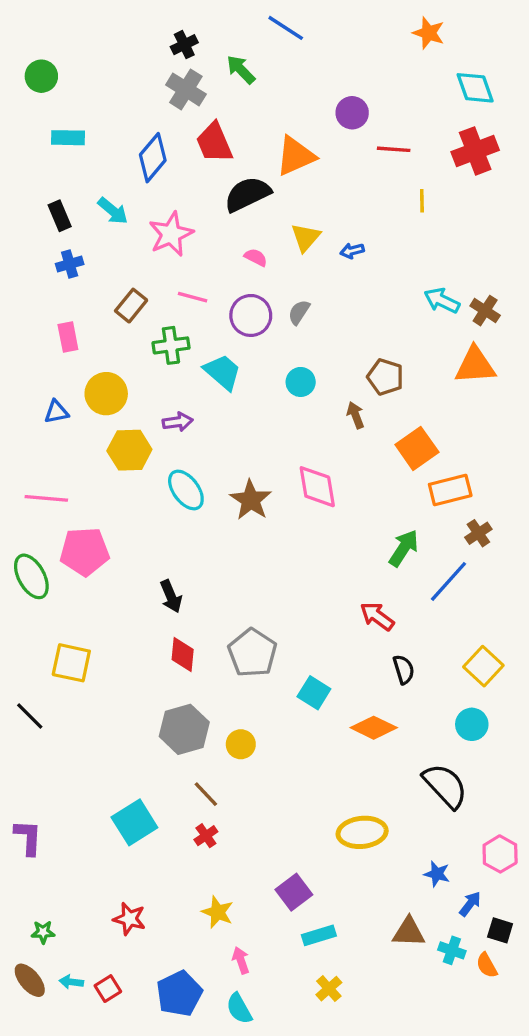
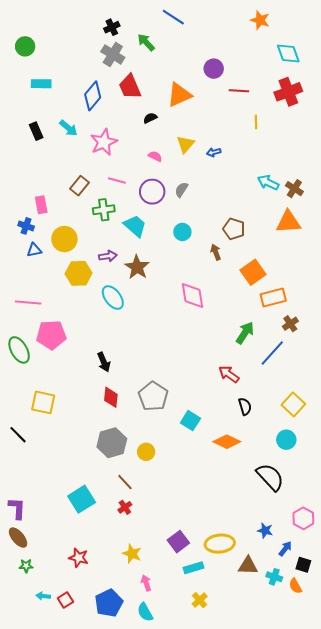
black semicircle: (247, 194) -> (150, 118), size x0.5
blue cross: (70, 264) -> (26, 226), moved, turned 35
brown star: (251, 500) -> (137, 267), moved
yellow ellipse: (362, 832) -> (220, 544), moved
brown ellipse: (30, 980) -> (18, 538), moved

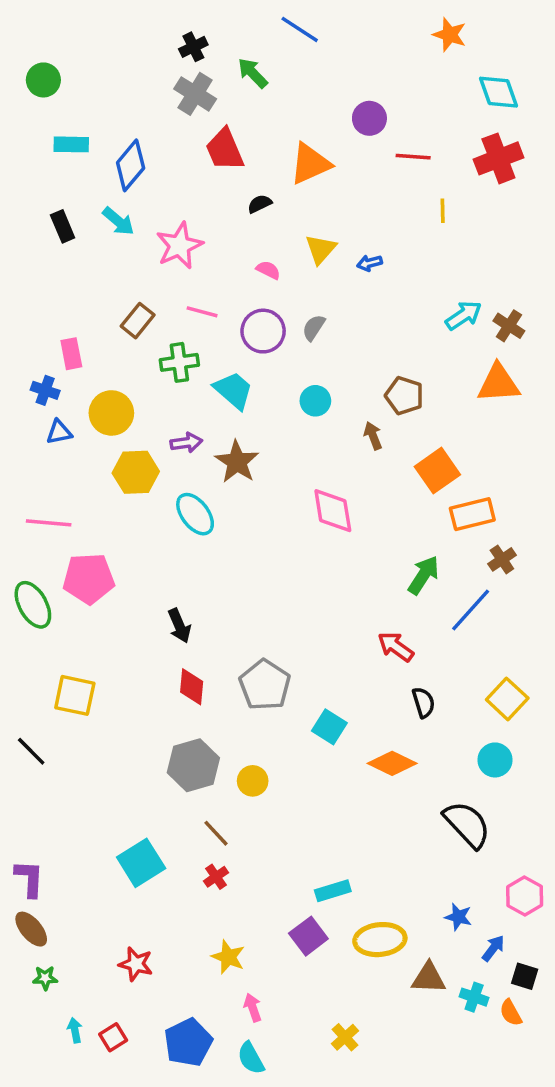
blue diamond: (93, 96) -> (131, 165), moved
cyan arrow: (268, 183) -> (464, 315), turned 120
cyan rectangle: (194, 568) -> (333, 891), moved
cyan arrow: (43, 596) -> (75, 1030), turned 72

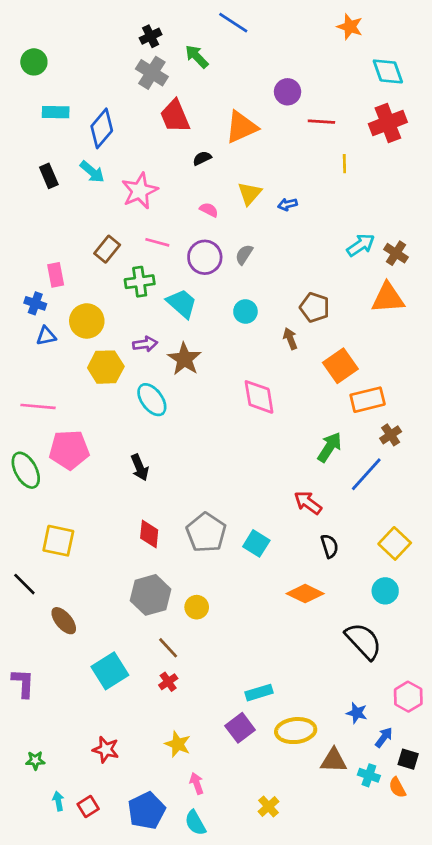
black arrow: (179, 626) -> (140, 467), moved
cyan square: (329, 727) -> (256, 543), moved
brown ellipse: (31, 929) -> (64, 621), moved

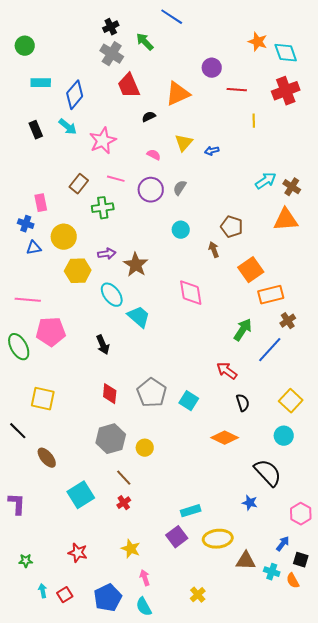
orange star: (350, 27) -> (258, 42), moved
cyan trapezoid: (182, 303) -> (139, 317), moved
blue star: (357, 713) -> (250, 503), moved

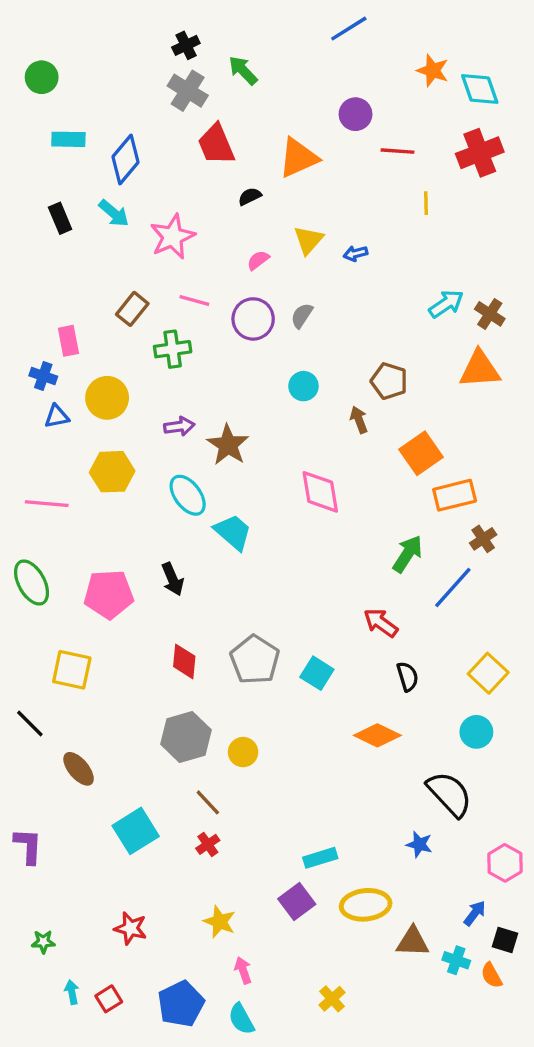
blue line: (172, 17) -> (349, 29), moved, turned -65
pink semicircle: (154, 155) -> (258, 260), turned -64
yellow hexagon: (78, 271) -> (112, 472), moved
pink pentagon: (51, 332) -> (109, 594), moved

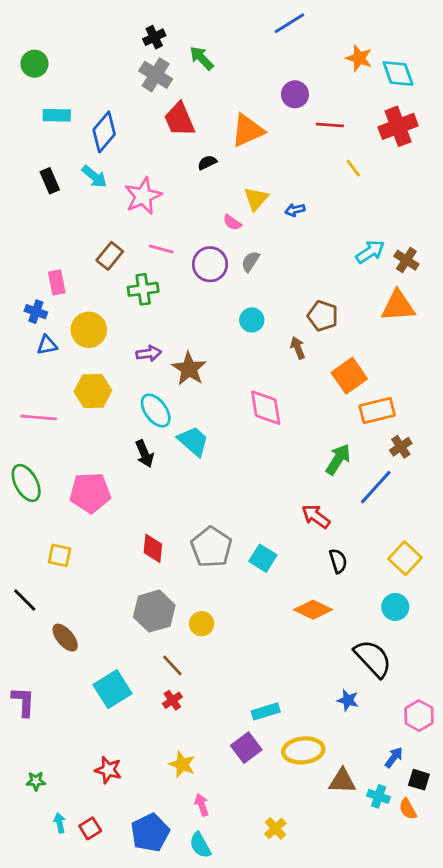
yellow line: (426, 203) -> (353, 168), turned -36
pink semicircle: (258, 260) -> (232, 222), moved, turned -108
black arrow: (173, 579) -> (145, 454), moved
yellow square: (72, 670) -> (60, 555), size x0.7

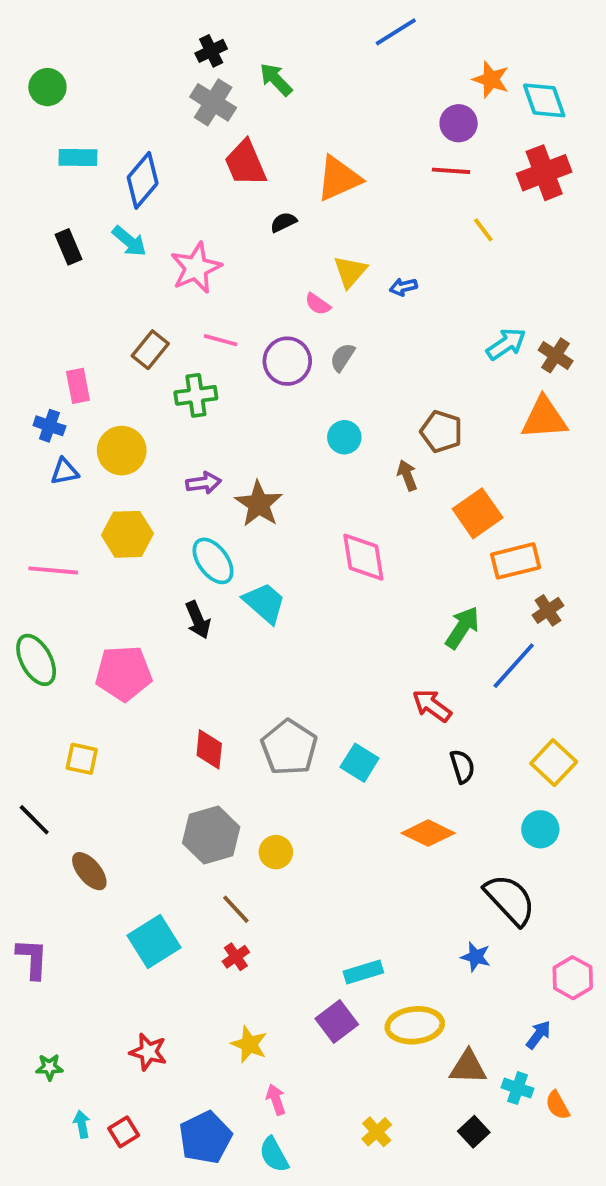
purple circle: (295, 94) -> (459, 123), moved
black square: (419, 780) -> (474, 1132), moved, turned 30

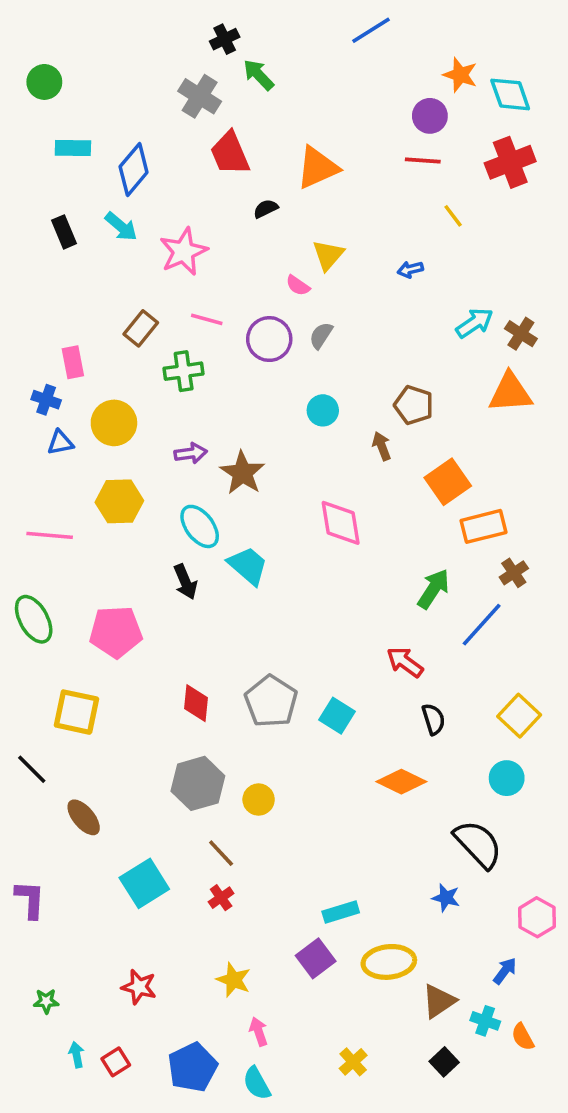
black cross: (211, 51) -> (225, 39), moved
blue arrow: (403, 287) -> (410, 269), moved
yellow square: (82, 759) -> (76, 712), size x1.5
brown triangle: (468, 1067) -> (439, 1001), turned -36

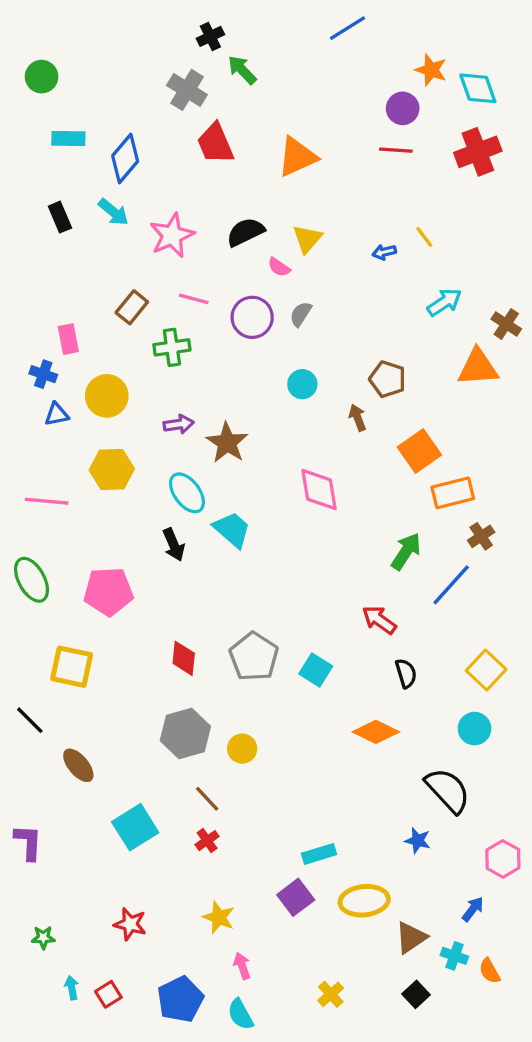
black semicircle: (266, 209) -> (245, 232), moved, size x1.6
yellow line: (453, 216) -> (424, 237), moved
brown cross: (521, 334) -> (506, 324), moved

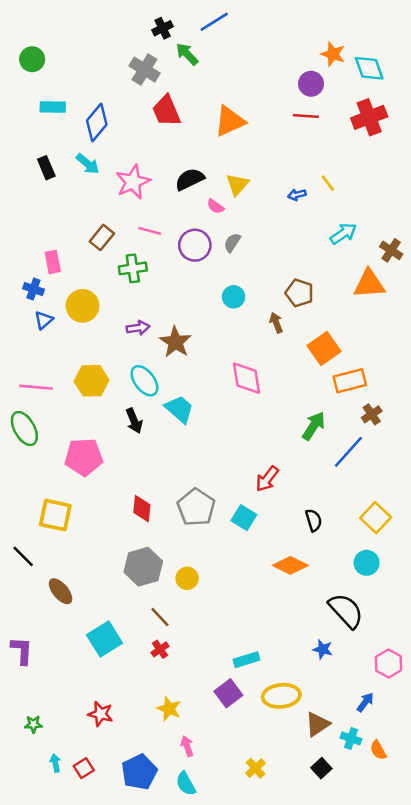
blue line: (347, 28) -> (214, 22), moved
blue triangle: (57, 414) -> (44, 320), turned -30
yellow hexagon: (112, 469) -> (92, 381), moved
green ellipse: (32, 580) -> (24, 429), moved
red arrow: (379, 620) -> (267, 479), moved, turned -88

